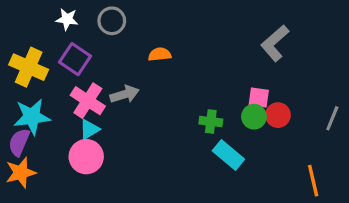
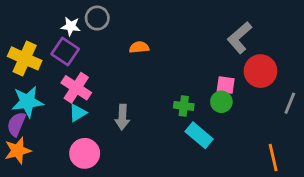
white star: (67, 19) -> (71, 26), moved
gray arrow: (125, 94) -> (122, 117), moved, turned 110
red circle: (278, 115) -> (260, 71), moved, size x1.5
pink circle: (86, 157) -> (85, 153), moved

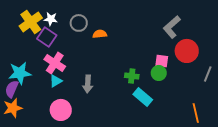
gray circle: (97, 18) -> (79, 23), moved
yellow cross: (25, 58) -> (31, 22), moved, turned 30

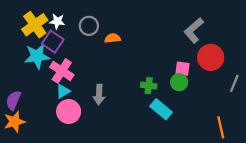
cyan star: (20, 73) -> (37, 56), moved
pink circle: (61, 110) -> (69, 112), moved

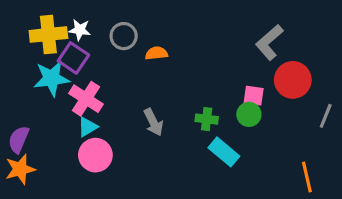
yellow cross: (35, 25) -> (48, 34), turned 30
gray arrow: (99, 95) -> (153, 122), moved, turned -30

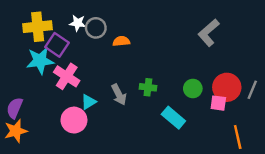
white star: (80, 30) -> (78, 23), moved
red circle: (293, 80) -> (227, 87), moved
pink square: (254, 96) -> (218, 103), moved
green cross: (207, 119) -> (148, 87), moved
cyan triangle: (88, 127) -> (89, 102), moved

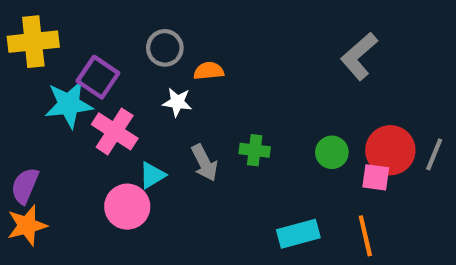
white star: (78, 23) -> (177, 102), moved
yellow cross: (38, 27) -> (33, 42), moved
cyan rectangle: (173, 118) -> (298, 234), moved, turned -55
orange line: (238, 137) -> (365, 236), moved

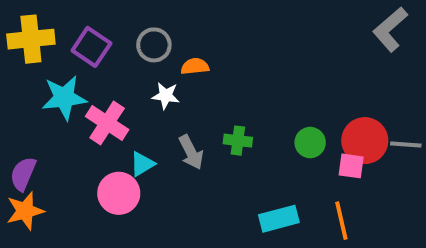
gray L-shape: (359, 56) -> (390, 29), moved
purple square: (98, 77) -> (91, 47), moved
gray line: (434, 154) -> (406, 144), turned 72

